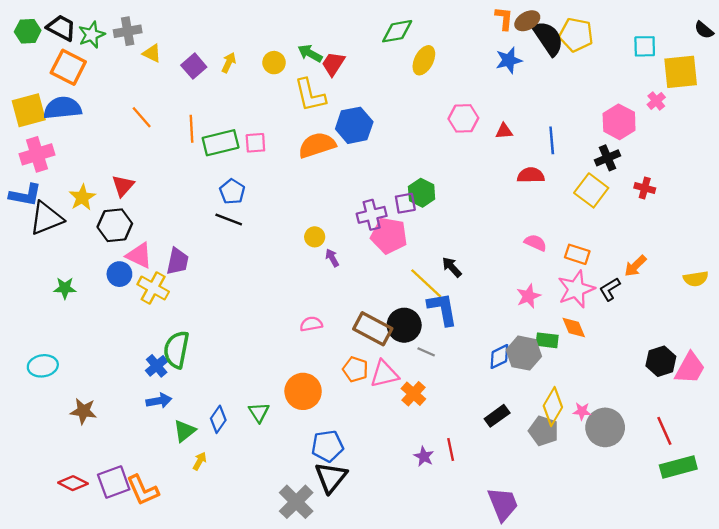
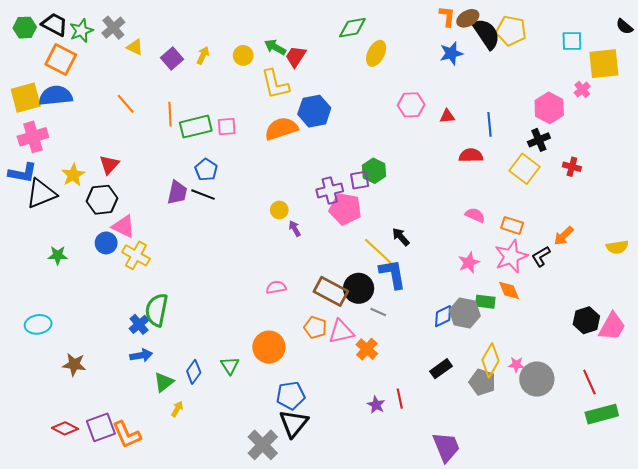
gray cross: (128, 31) -> (113, 28), turned -30
purple trapezoid: (178, 261) -> (177, 192), moved

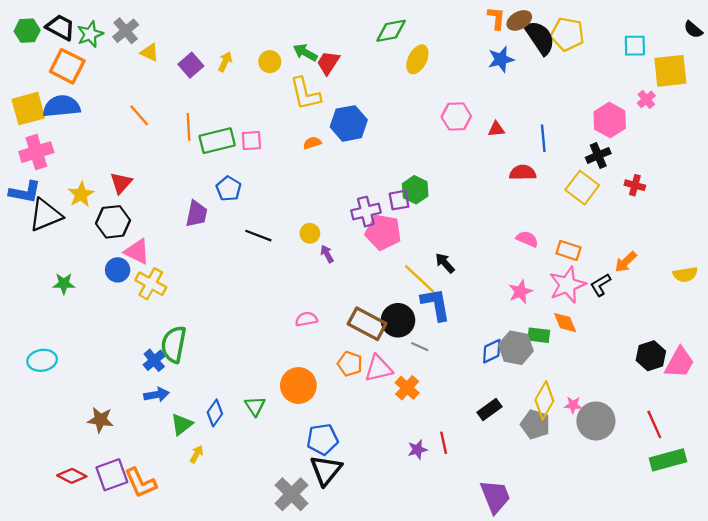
orange semicircle: (281, 129) -> (312, 143), size x0.5
black line: (203, 195) -> (258, 236), moved
brown star: (74, 365) -> (100, 420), moved
purple star: (376, 405) -> (417, 450), turned 30

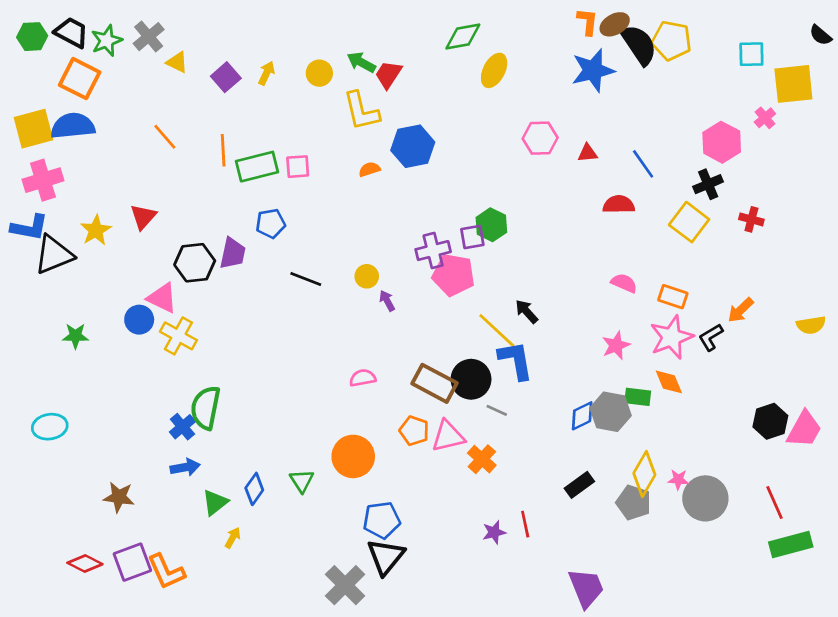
blue star: (501, 59) -> (593, 70), size x1.4
blue line: (543, 138) -> (643, 164), turned -30
blue pentagon: (229, 189) -> (271, 223), turned 30
black hexagon: (113, 222) -> (195, 263), moved

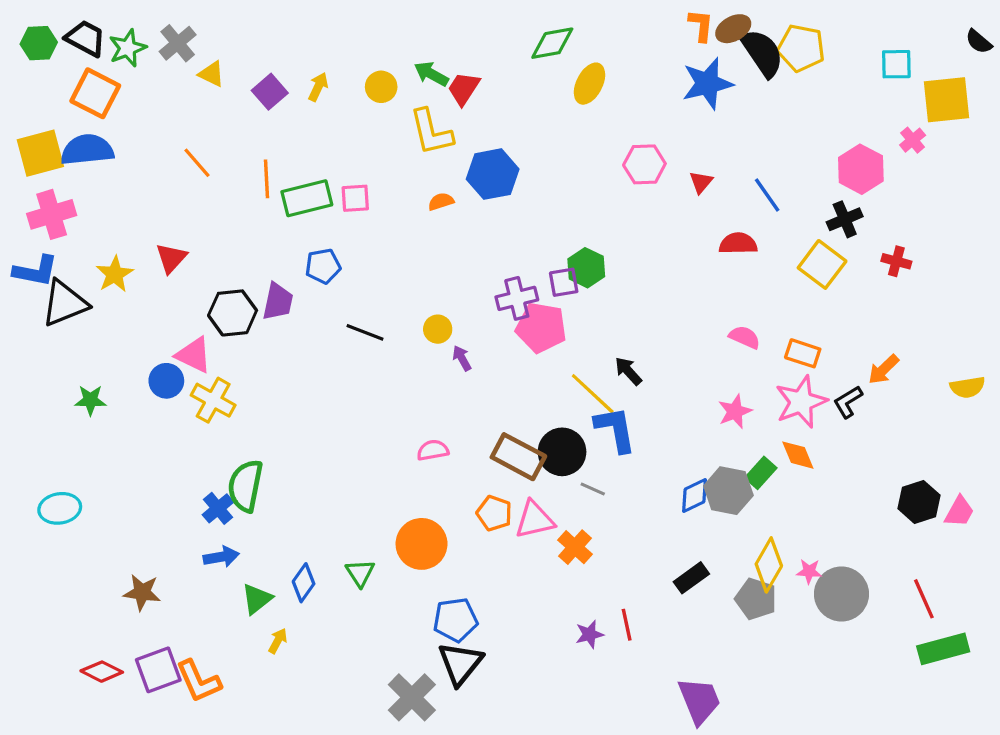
red triangle: (588, 153) -> (701, 182), turned -45
green rectangle: (638, 397) -> (761, 473), turned -55
pink trapezoid: (804, 429) -> (959, 512), size x0.7

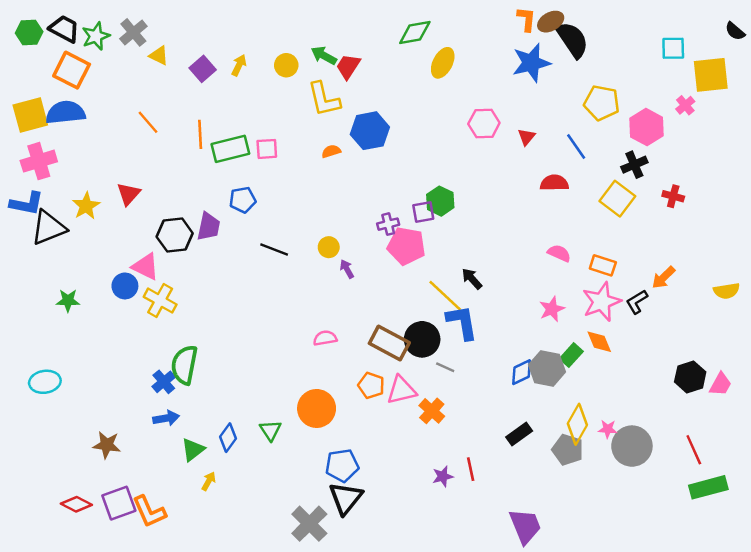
yellow pentagon: (801, 48) -> (602, 103), moved
purple cross: (517, 298) -> (388, 224), size x0.7

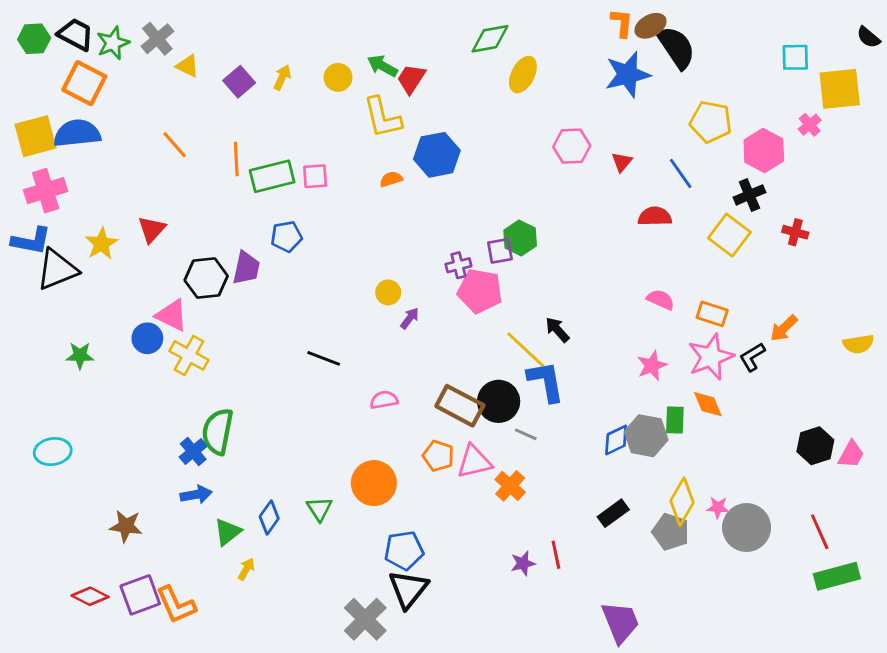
black line: (274, 250) -> (324, 358), moved
purple arrow: (347, 269) -> (410, 318), turned 66
green rectangle: (571, 355) -> (675, 420), turned -40

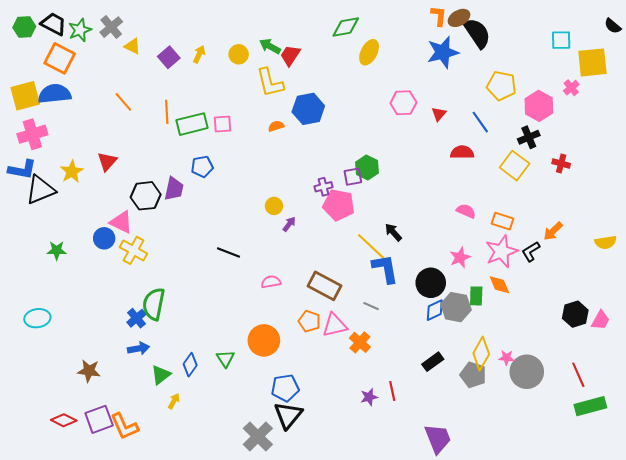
black circle: (499, 401) -> (431, 283), moved

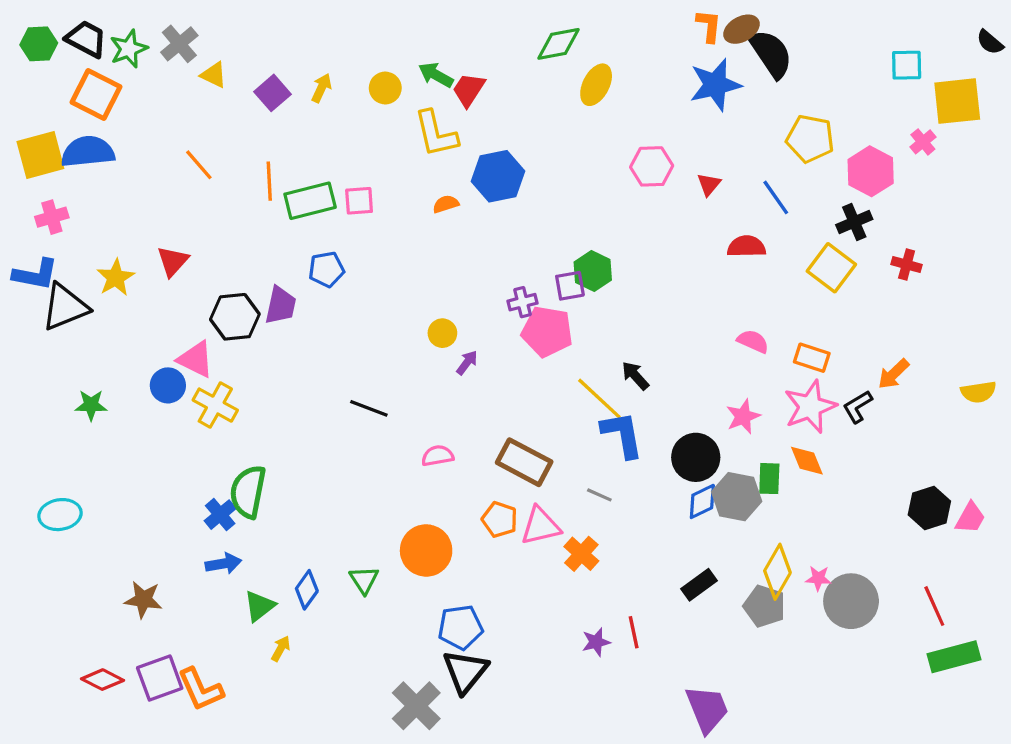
pink cross: (32, 134) -> (52, 217), size x0.7

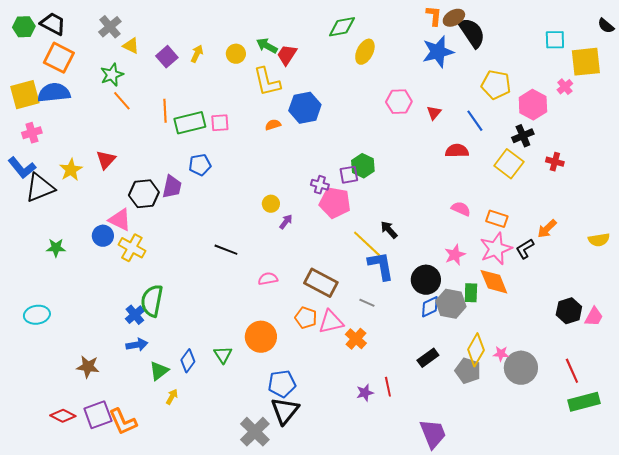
green star: (129, 49) -> (112, 75), moved
blue L-shape: (35, 274) -> (22, 168), turned 40
purple cross: (523, 302) -> (320, 185), turned 30
orange diamond: (807, 461) -> (494, 282), size x1.4

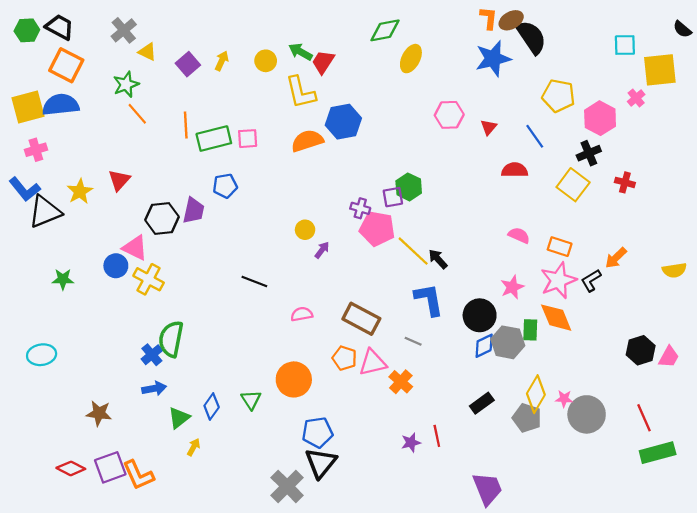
orange semicircle: (273, 125) -> (307, 141), size x1.8
yellow line: (367, 244) -> (413, 251), moved

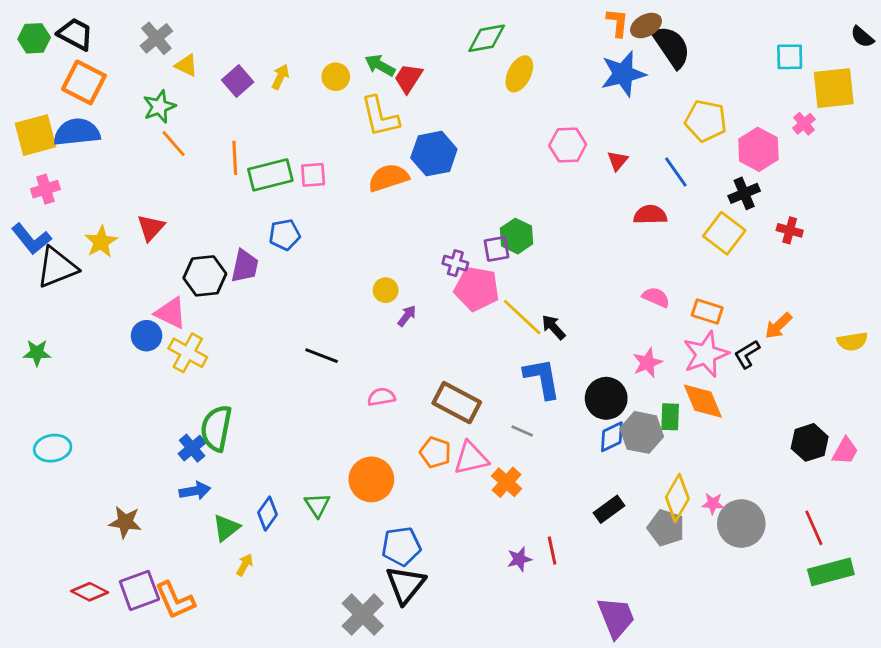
green star: (63, 279) -> (37, 353), moved

